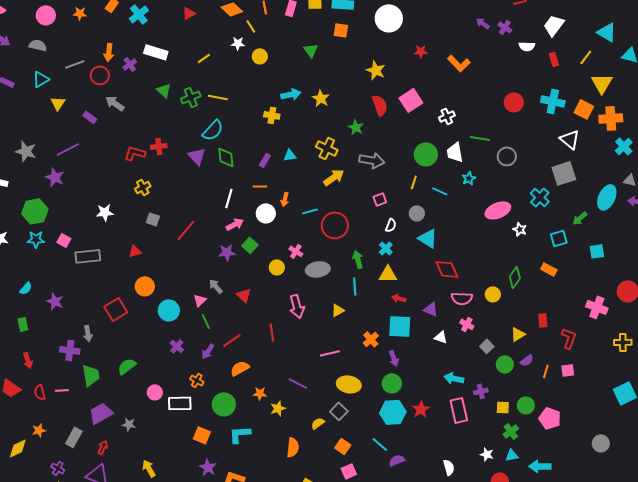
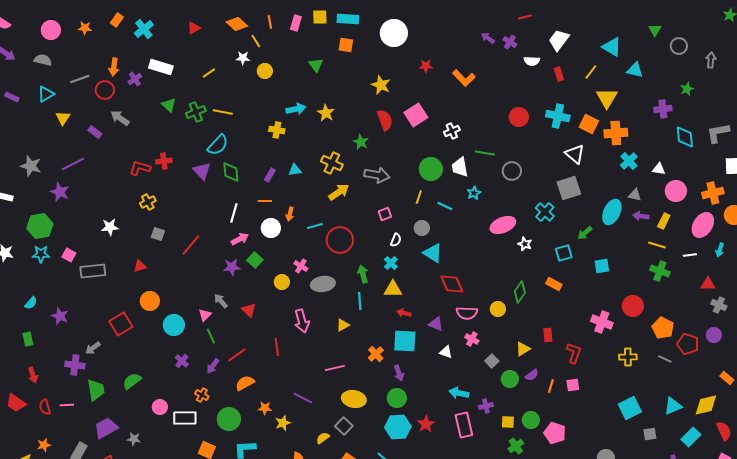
gray arrow: (88, 333) -> (93, 348), turned 63

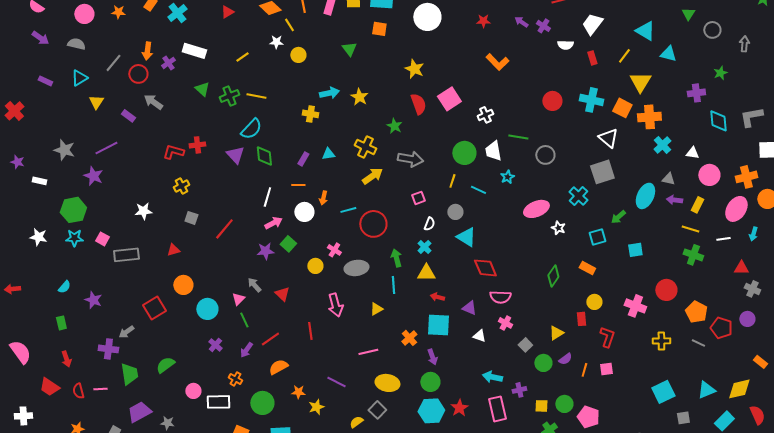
red star: (426, 66) -> (483, 21), moved
gray line: (80, 79) -> (113, 63), turned -30
yellow circle: (498, 309) -> (594, 302), moved

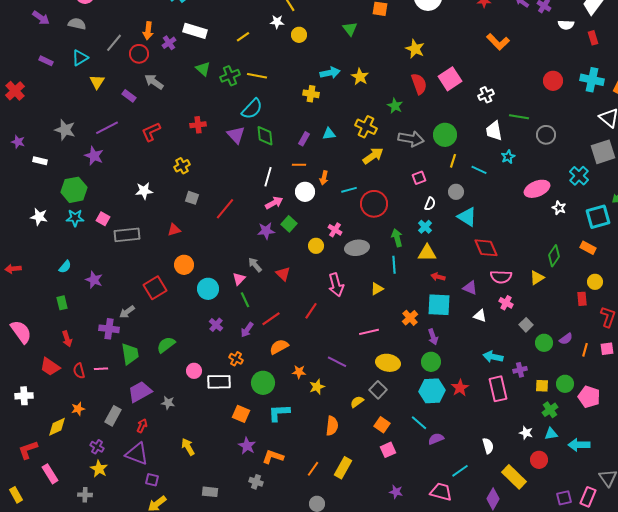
red L-shape: (173, 152) -> (151, 132), moved, turned -40
green circle: (464, 153) -> (445, 135), moved
cyan square: (597, 237) -> (598, 217), size x1.4
red line: (310, 331) -> (311, 311), turned 42
yellow triangle: (556, 333) -> (537, 278), moved

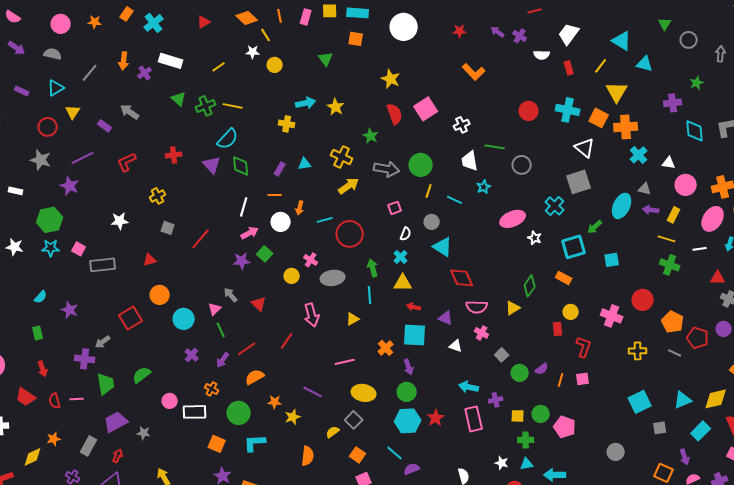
red circle: (139, 54) -> (48, 127), moved
green cross: (550, 410) -> (526, 440), turned 35

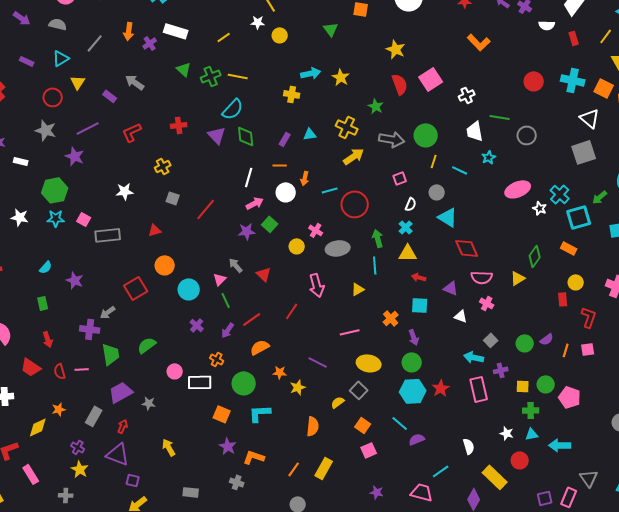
cyan cross: (555, 206) -> (560, 194), moved
cyan square: (415, 335) -> (420, 305), size x0.7
gray square: (502, 355) -> (491, 340), moved

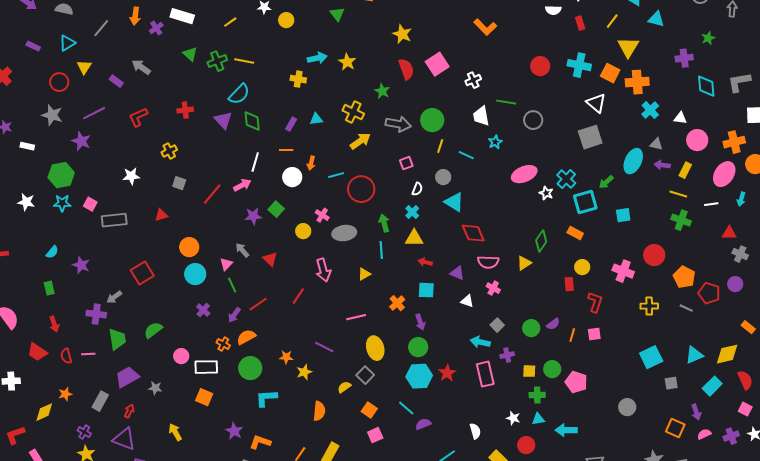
pink arrow: (255, 203) -> (242, 185), moved
orange circle: (165, 265) -> (189, 247), moved
orange semicircle: (260, 347) -> (246, 337), moved
yellow ellipse: (369, 363) -> (375, 348), turned 65
orange square: (222, 414) -> (204, 397), moved

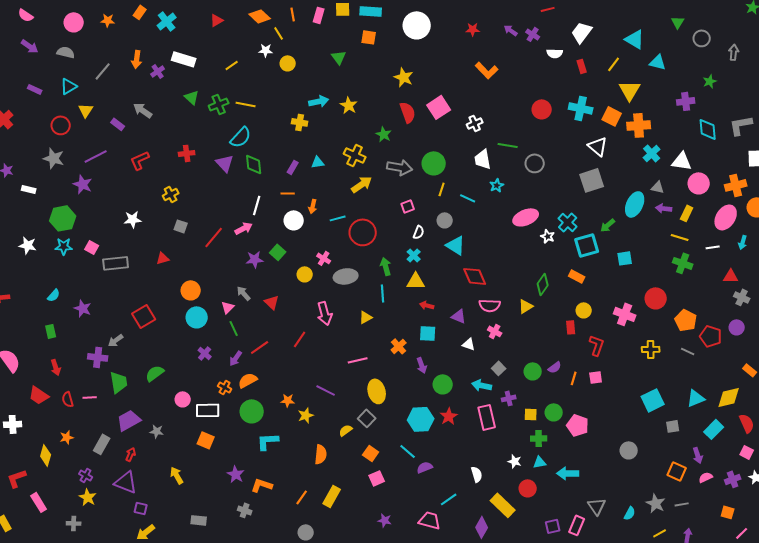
white triangle: (680, 118) -> (682, 161), size x1.5
green circle: (418, 347) -> (443, 384), moved
yellow diamond: (44, 412) -> (46, 455), turned -50

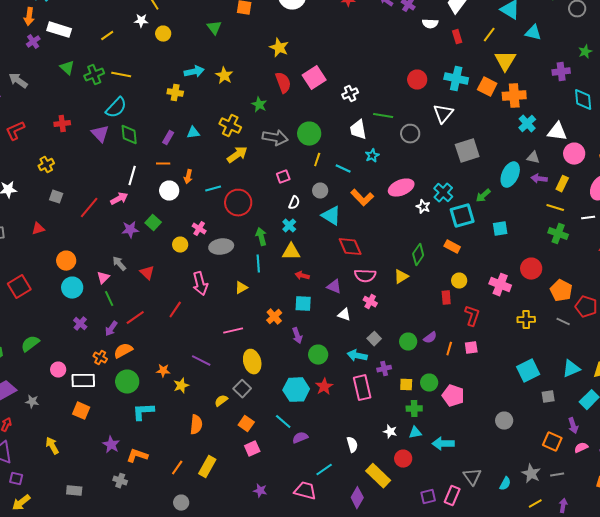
orange arrow: (137, 59) -> (29, 17), moved
orange L-shape: (487, 70) -> (362, 198), moved
white triangle: (598, 146) -> (443, 114), moved, turned 30

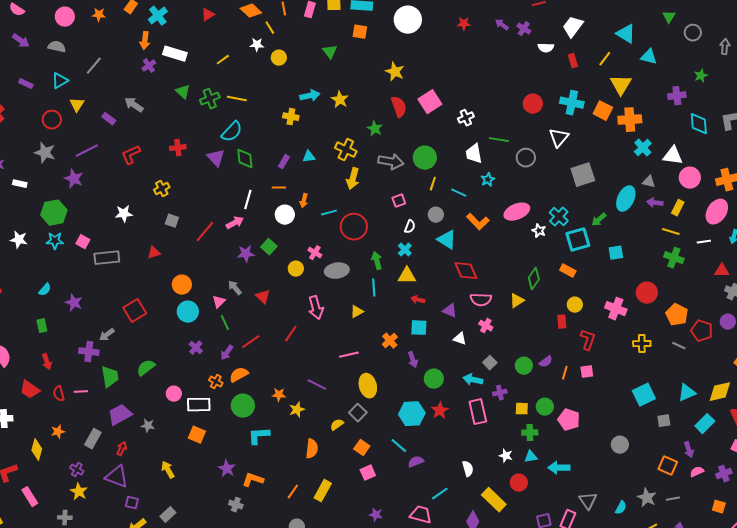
yellow arrow: (237, 155) -> (353, 179), turned 140
gray rectangle: (74, 491) -> (168, 515), moved, turned -49

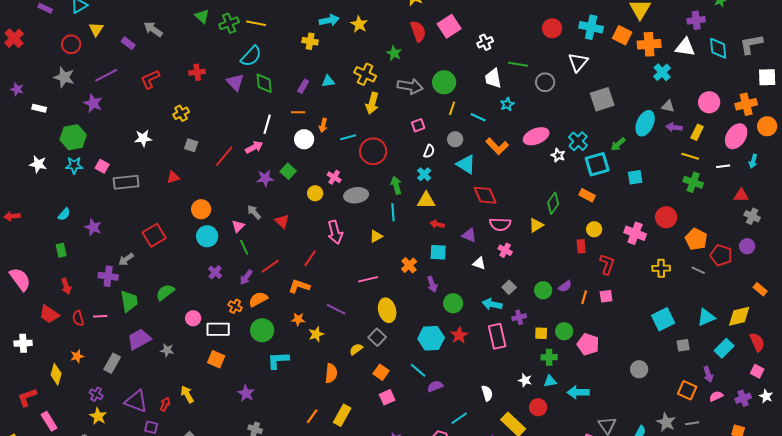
white triangle: (673, 156) -> (685, 47), moved
red arrow: (122, 449) -> (165, 404), moved
orange L-shape: (253, 480) -> (299, 286), moved

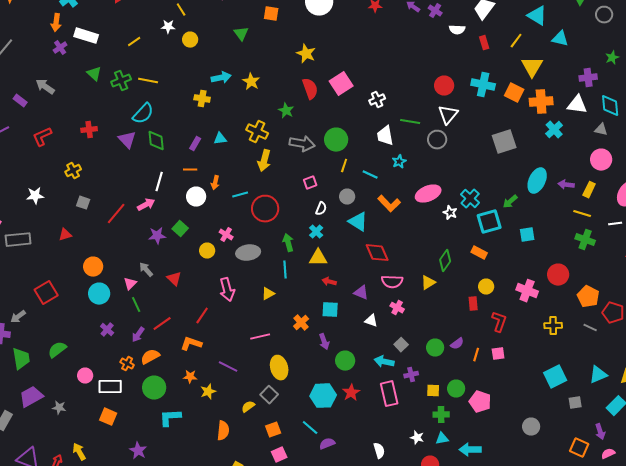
white triangle: (578, 62) -> (448, 115), moved
gray square: (602, 99) -> (504, 142), moved
gray triangle: (668, 106) -> (601, 130), moved
orange square: (381, 372) -> (273, 430), turned 35

